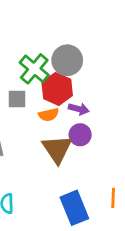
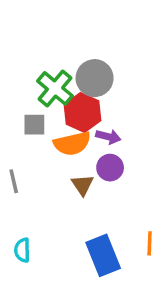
orange semicircle: (49, 115) -> (72, 143), size x1.5
brown triangle: (57, 149) -> (83, 185), size x0.6

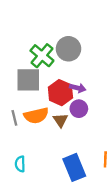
red hexagon: (83, 113) -> (60, 93), moved
gray square: (34, 125) -> (28, 80), size x1.6
orange semicircle: (72, 143) -> (36, 116), moved

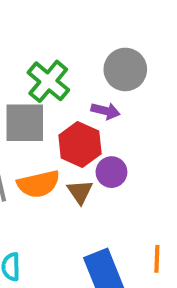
gray circle: (68, 49) -> (125, 69), moved
purple arrow: (78, 88) -> (106, 111), moved

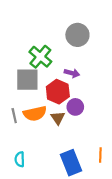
gray circle: (125, 69) -> (77, 35), moved

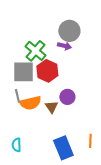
purple arrow: (72, 73) -> (64, 46), moved
red hexagon: (58, 92) -> (47, 71), moved
gray line: (14, 116) -> (17, 96), moved

